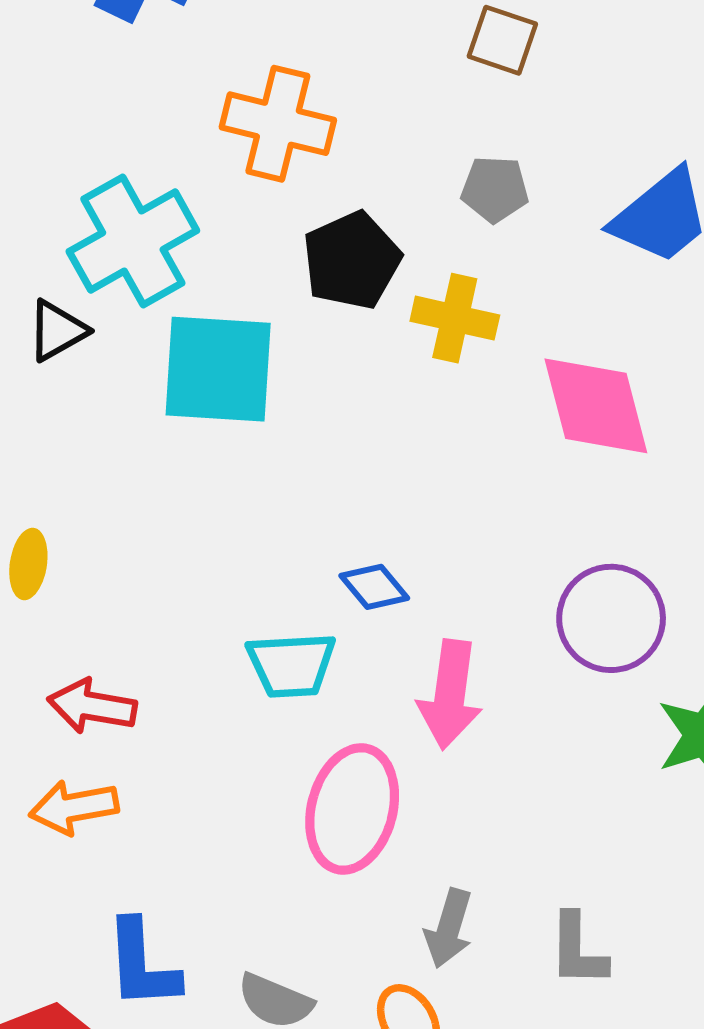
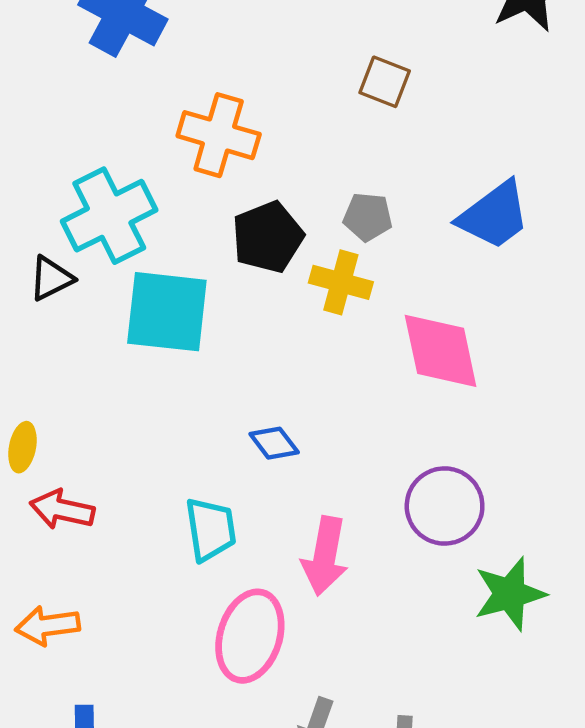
gray pentagon: (495, 189) -> (368, 217), moved
blue diamond: (374, 587) -> (274, 443), moved
cyan trapezoid: (291, 665) -> (211, 529), turned -98
red arrow: (92, 706) -> (62, 510), moved

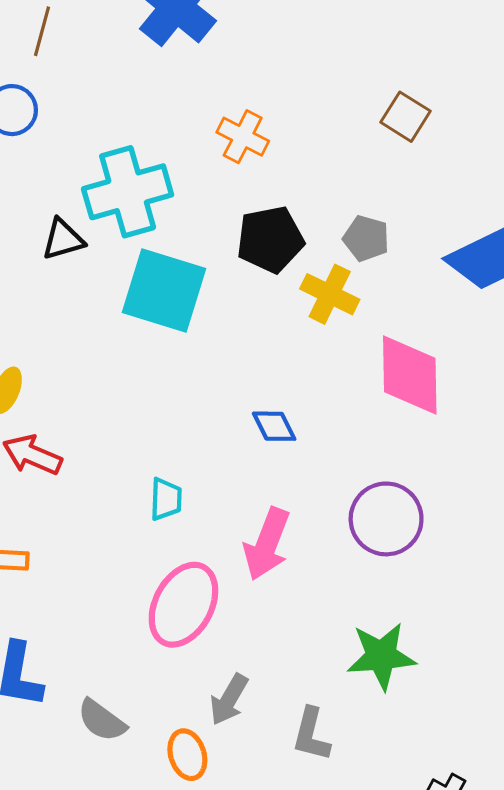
orange cross: (219, 135) -> (243, 137), size x0.7
blue diamond: (274, 443) -> (274, 426), moved
cyan trapezoid: (211, 529) -> (166, 499), size x0.7
green star: (510, 594) -> (381, 656), moved

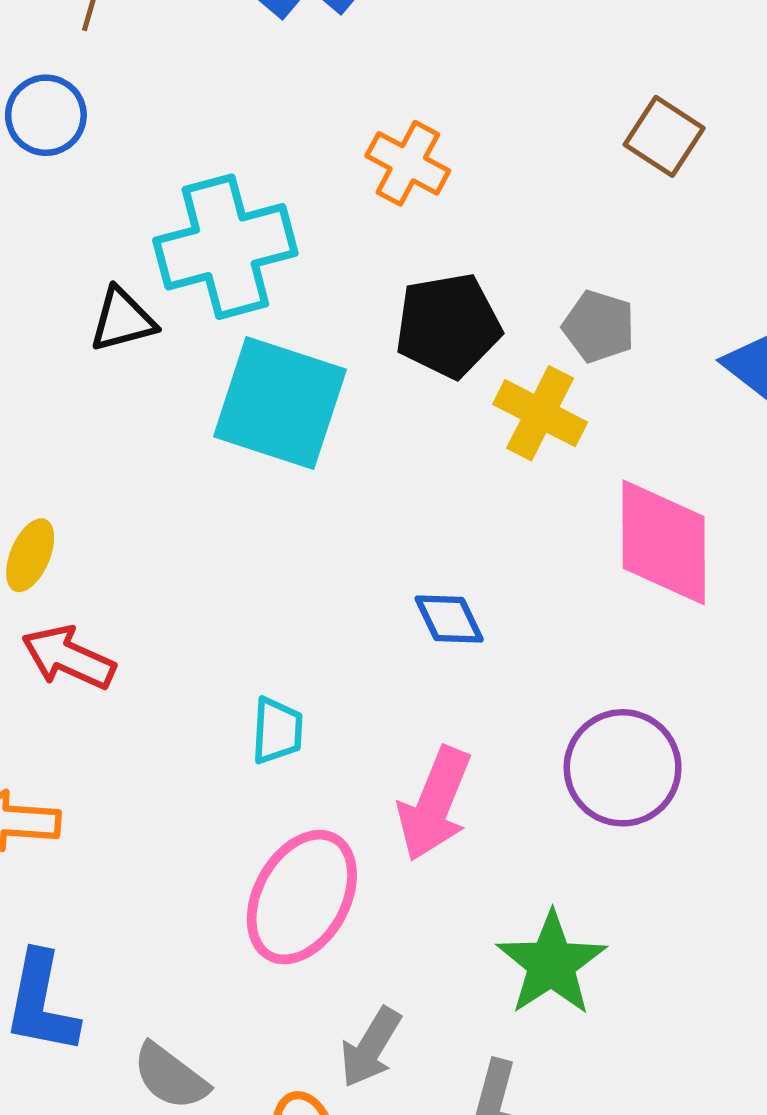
green star: (381, 656) -> (551, 964), moved, turned -30

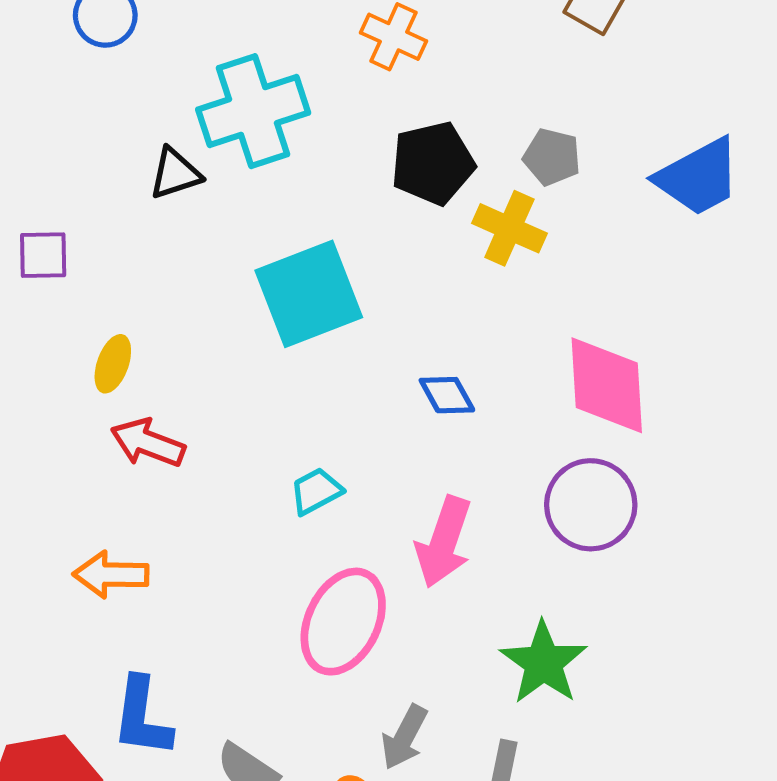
cyan square: (280, 403) -> (309, 294), moved, turned -36
pink diamond: (664, 542) -> (607, 385), moved
cyan trapezoid: (277, 731) -> (316, 491), turned -118

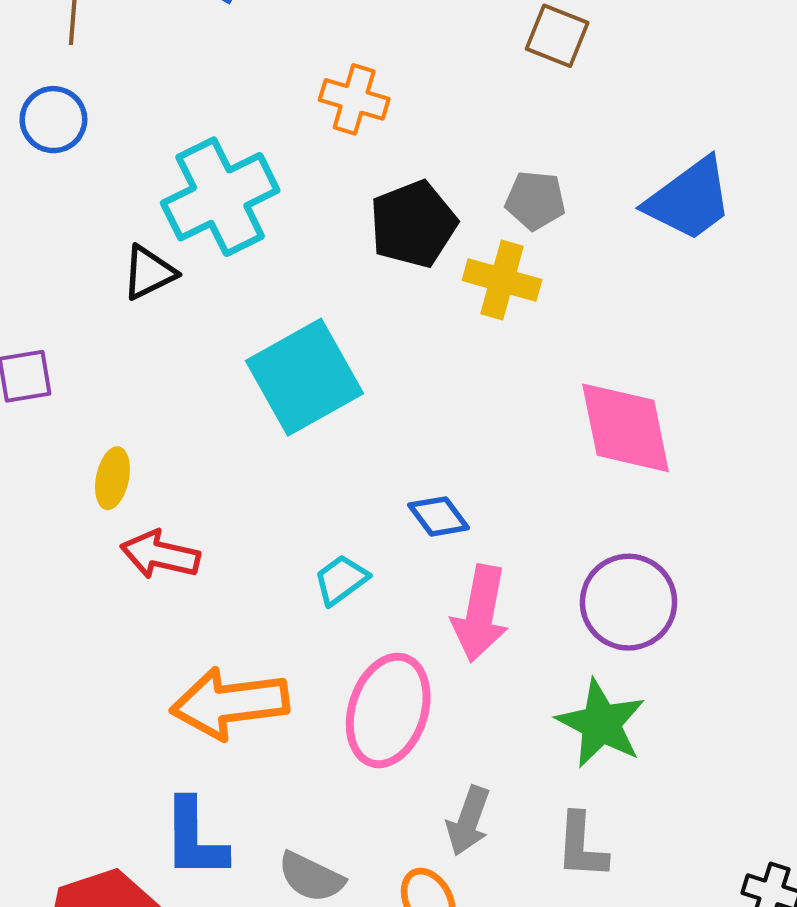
blue diamond: (447, 395) -> (439, 516), moved
purple circle: (591, 505) -> (629, 602), moved
orange arrow: (111, 575) -> (230, 703), moved, size x1.5

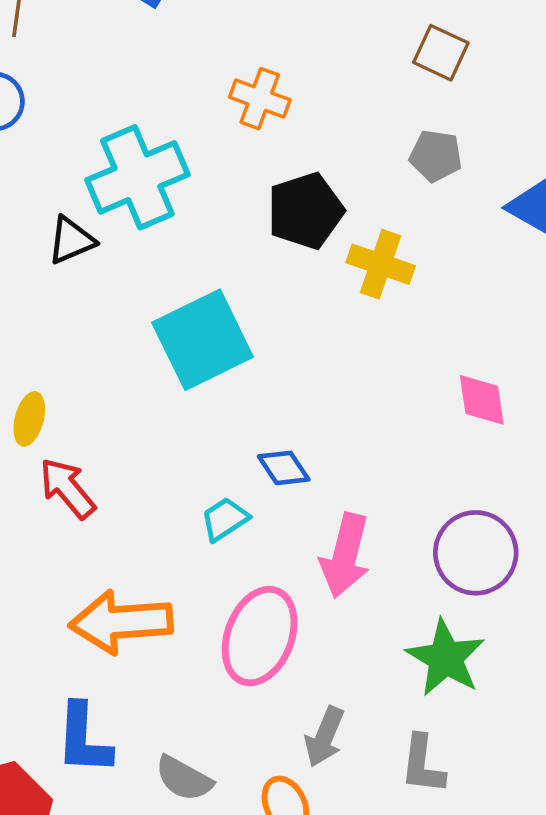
gray pentagon: (535, 200) -> (436, 156), moved
pink diamond: (626, 428) -> (482, 400), size x0.6
blue diamond: (439, 516) -> (284, 468), moved
red arrow: (160, 555) -> (67, 488), turned 34

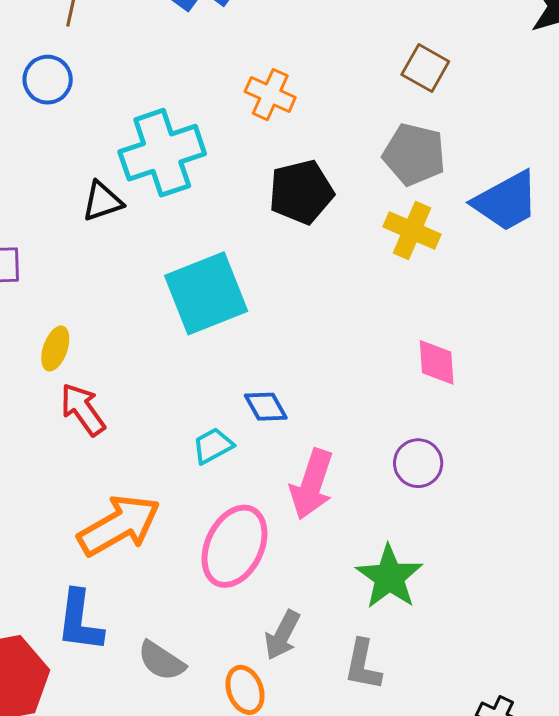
gray pentagon: (436, 156) -> (414, 154), size x1.4
yellow cross: (381, 264) -> (412, 231), moved
purple circle: (476, 553) -> (418, 463), moved, size x0.7
orange arrow: (121, 622) -> (119, 525), turned 150

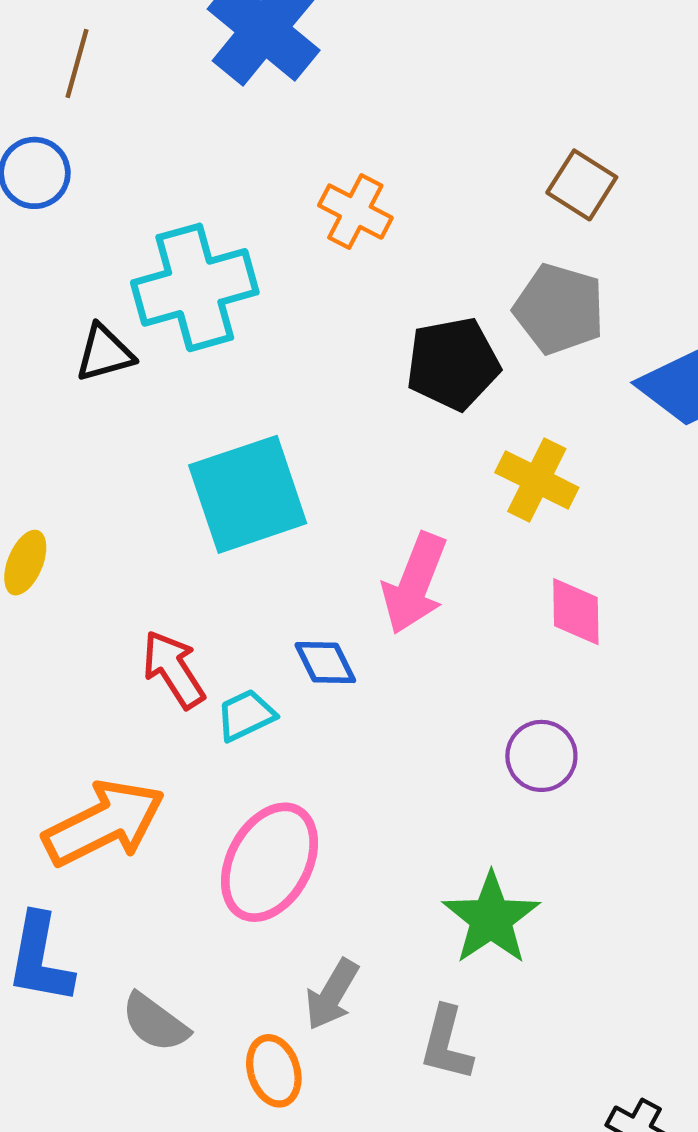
black pentagon: (301, 192) -> (453, 364), moved
yellow cross: (412, 231) -> (537, 480), moved
red arrow: (83, 409) -> (173, 669), moved
pink arrow: (312, 484) -> (415, 583), moved

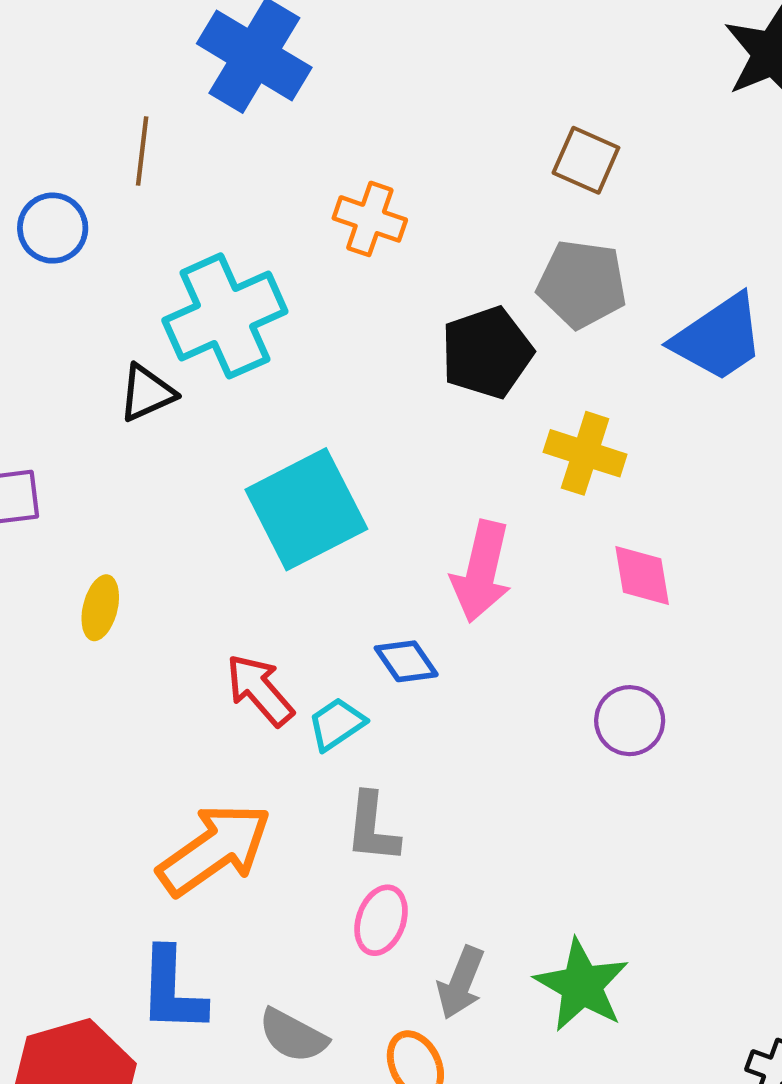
brown line: (77, 64) -> (142, 151), moved
pink ellipse: (269, 862) -> (381, 920), moved, size x0.6
green star: (491, 918) -> (582, 985), moved
gray L-shape: (446, 1044) -> (372, 828), moved

